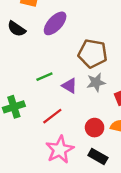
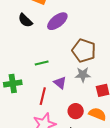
purple triangle: (69, 86) -> (60, 83), moved
red line: (52, 116) -> (43, 96), turned -48

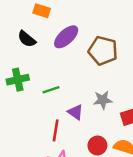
brown pentagon: (84, 51) -> (103, 51), moved
green cross: (13, 84) -> (18, 80), moved

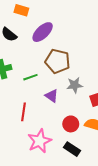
brown pentagon: (103, 51) -> (58, 61), moved
red line: (56, 130) -> (23, 112), moved

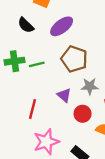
green line: (30, 77) -> (37, 64), moved
red circle: (71, 124) -> (83, 114), moved

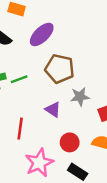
red circle: (83, 114) -> (70, 142), moved

